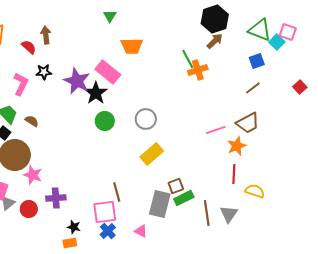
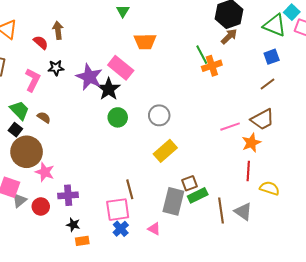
cyan square: (277, 42) -> (292, 12), moved
gray triangle: (229, 214) -> (243, 212), turned -30
black star: (74, 227) -> (73, 225), moved

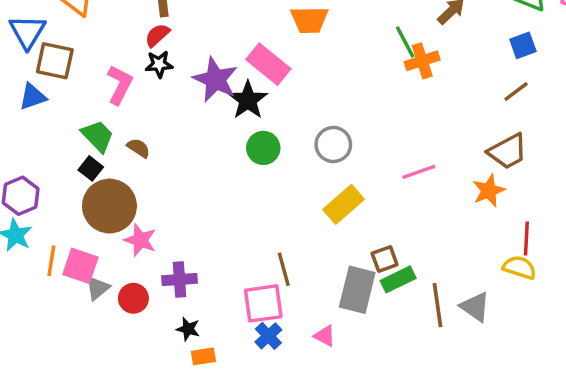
red semicircle: (41, 42) -> (157, 35), moved, turned -84
pink line: (230, 127) -> (419, 172), moved
red line: (248, 171) -> (526, 238), moved

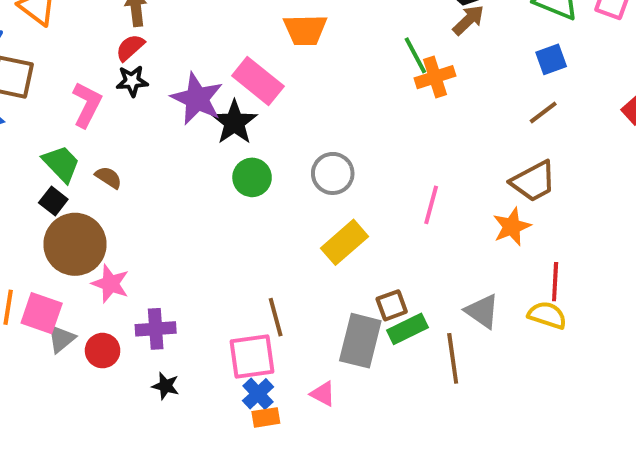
pink line: (419, 172) -> (431, 205), turned -56
gray triangle: (475, 307) -> (482, 311), moved
orange rectangle: (203, 356) -> (266, 417), moved

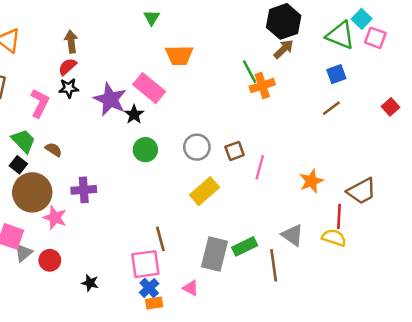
black star: (234, 122) -> (134, 114), size x0.7
brown trapezoid: (533, 181) -> (362, 191), moved
brown square: (392, 305) -> (235, 151), moved
purple cross: (156, 329) -> (84, 190), moved

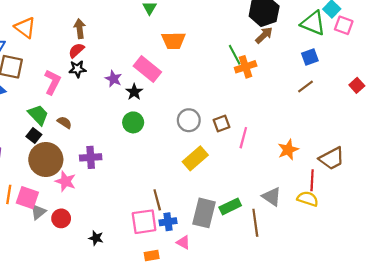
purple star: (110, 99) -> (113, 79), size x0.6
green circle: (145, 150) -> (133, 122), moved
blue cross: (149, 288) -> (168, 222), moved, turned 35

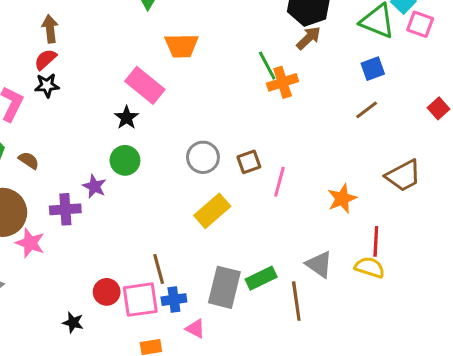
purple star: (113, 79) -> (94, 186), moved
brown trapezoid: (332, 158) -> (403, 176), moved
red circle: (61, 218) -> (107, 292), moved

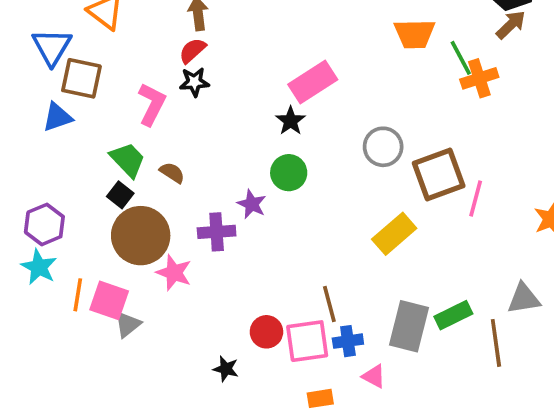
orange trapezoid: (182, 46) -> (415, 34), moved
pink rectangle: (145, 85) -> (313, 82), turned -72
gray circle: (203, 157) -> (383, 147), moved
brown square: (249, 162) -> (439, 175), size x1.8
gray triangle: (319, 264) -> (524, 299), turned -44

